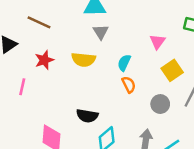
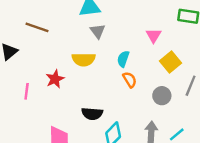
red star: (44, 60) -> (55, 79), moved

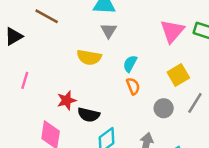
pink triangle: (154, 35) -> (172, 31), moved, size x1.5
red star: (55, 79) -> (67, 100), moved

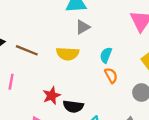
brown line: (47, 16) -> (27, 50), moved
gray triangle: (109, 31) -> (83, 27), turned 35

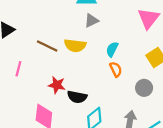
brown line: (27, 50) -> (47, 46), moved
red star: (52, 96) -> (57, 85), turned 30

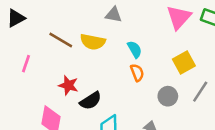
gray triangle: (91, 21) -> (114, 15), turned 32
cyan semicircle: (112, 49) -> (135, 49), turned 120
black semicircle: (77, 97) -> (91, 101), turned -48

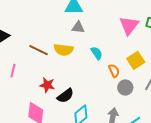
orange semicircle: (137, 73) -> (114, 71), moved

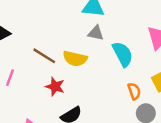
cyan semicircle: (97, 53) -> (123, 54), moved, size x1.5
red star: (47, 85) -> (55, 87), moved

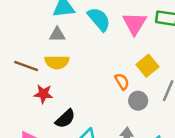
gray triangle: (96, 33) -> (57, 35), moved
cyan semicircle: (123, 54) -> (99, 19), moved

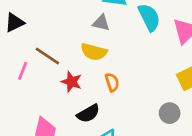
brown line: (26, 66) -> (47, 56), moved
orange semicircle: (122, 81) -> (112, 82), moved

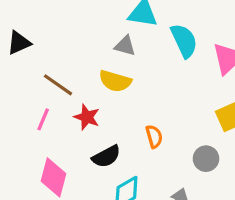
pink line: (23, 71) -> (43, 119), moved
orange semicircle: (112, 82) -> (154, 136), moved

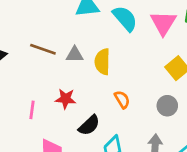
gray triangle: (125, 46) -> (75, 55), moved
yellow semicircle: (115, 81) -> (102, 62), moved, turned 90
brown line: (58, 85) -> (43, 49), moved

